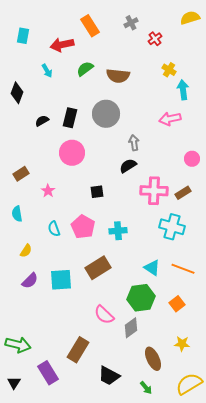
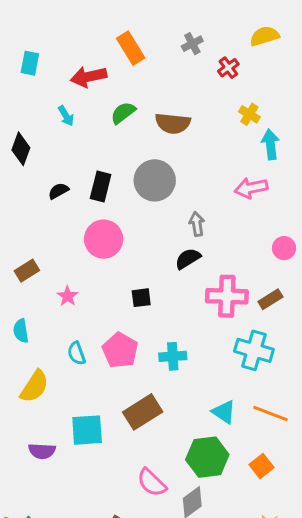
yellow semicircle: (190, 18) -> (264, 36), moved
yellow semicircle: (26, 251) -> (34, 386), size x1.6
purple semicircle: (30, 281) -> (42, 451), moved, turned 48

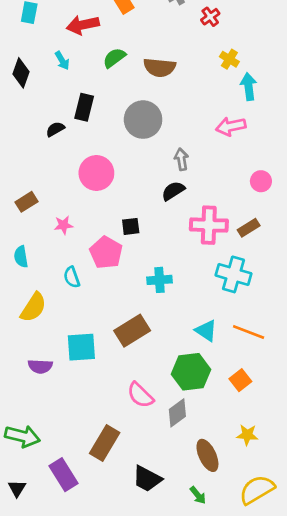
black diamond: (21, 149) -> (21, 73), moved
black rectangle: (101, 186) -> (84, 107), moved
pink star: (68, 296) -> (64, 225), turned 30
pink pentagon: (120, 350) -> (106, 253), moved

